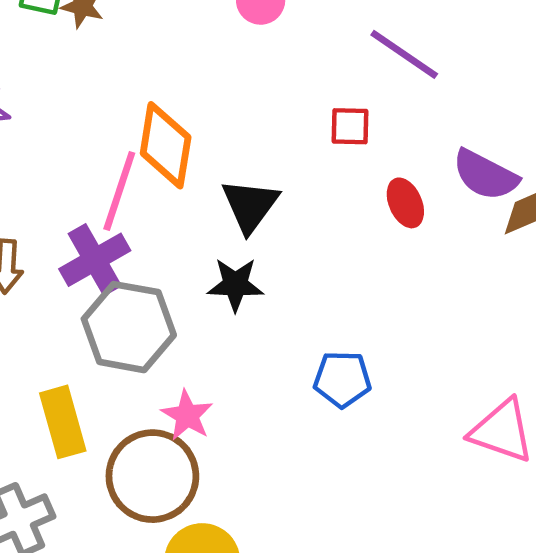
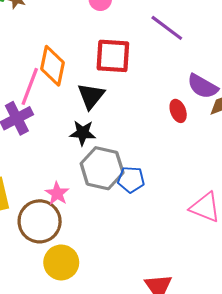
red square: (350, 126) -> (113, 56), moved, size x1.8
red ellipse: (405, 203) -> (178, 111), moved
gray hexagon: (129, 327) -> (102, 168), moved

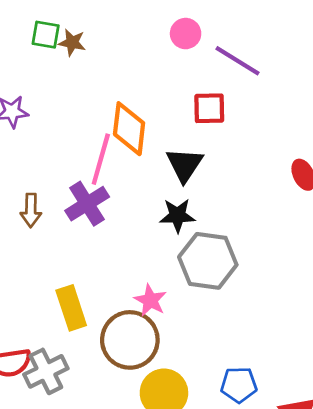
purple line: (167, 28) -> (237, 61), moved
red square: (113, 56) -> (209, 108), size x0.7
blue pentagon: (131, 180) -> (239, 385), moved

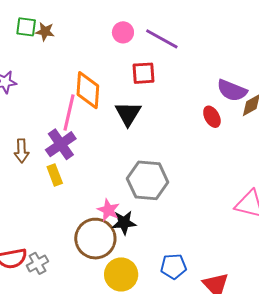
pink circle: (186, 34) -> (123, 32), moved
black star: (177, 216) -> (124, 223), moved
yellow rectangle: (71, 308) -> (55, 175), moved, size x0.7
gray cross: (46, 371) -> (37, 263), size x0.7

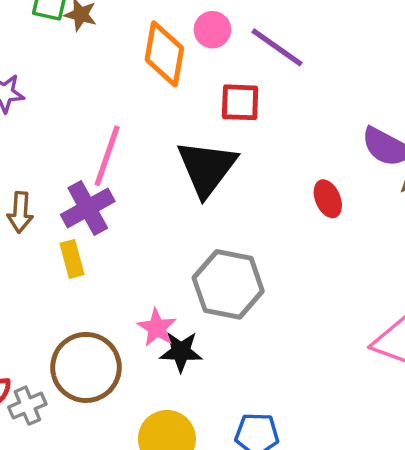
orange diamond: (88, 90) -> (164, 54), moved
black triangle: (128, 114) -> (207, 168), size x1.4
red ellipse: (212, 117) -> (328, 199), moved
brown circle: (95, 239) -> (86, 367), moved

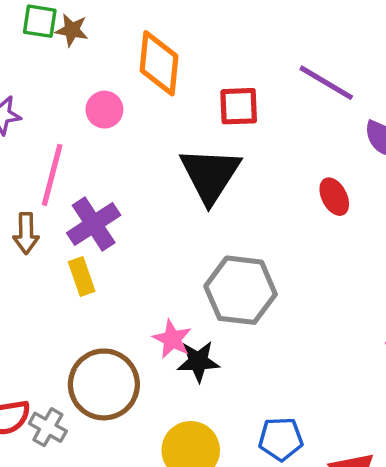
pink circle: (212, 30) -> (104, 110), moved
purple line: (277, 47) -> (326, 83), moved
pink line: (107, 156) -> (52, 175), moved
gray cross: (27, 406) -> (48, 427), turned -33

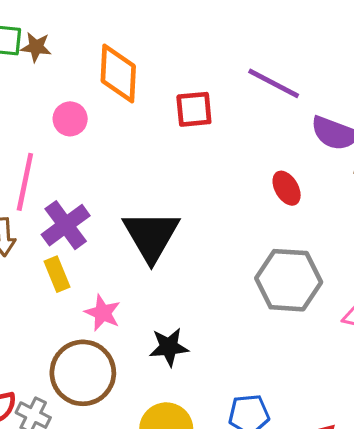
black triangle: (210, 175) -> (151, 236), moved
gray hexagon: (241, 290) -> (289, 280), moved
pink star: (172, 339) -> (103, 313), moved

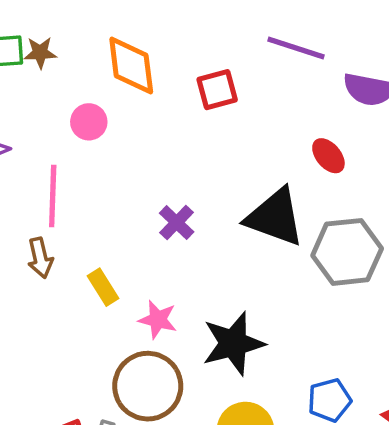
purple cross: (66, 225) -> (177, 223), moved, size x0.7
black triangle: (151, 236) -> (275, 217), moved, turned -30
black star: (169, 347) -> (233, 343), size x1.5

